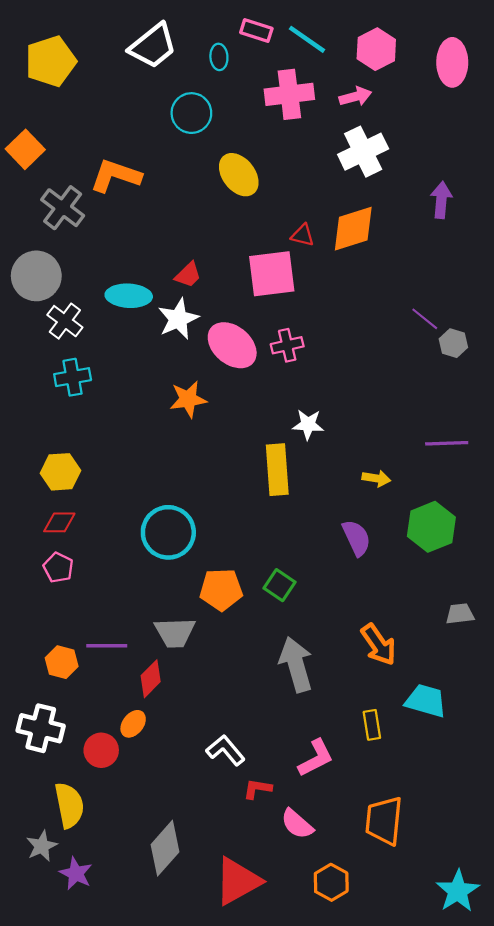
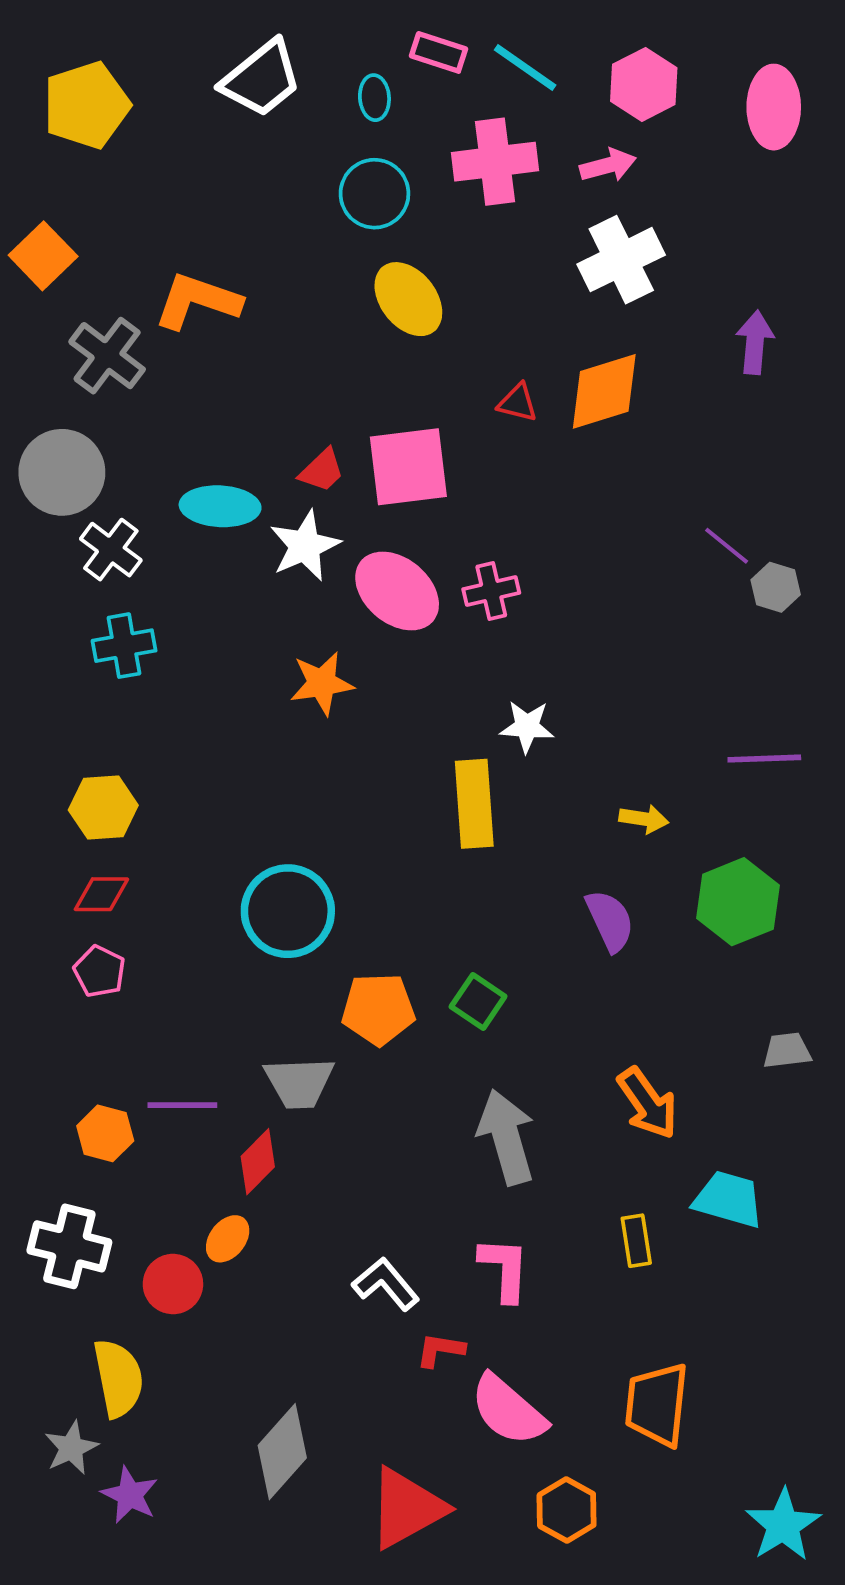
cyan circle: (191, 113) -> (374, 194), moved
pink square: (272, 274) -> (408, 467), moved
pink L-shape: (316, 758) -> (504, 1269), moved, turned -60
pink semicircle: (297, 824) -> (508, 1410), size x1.4

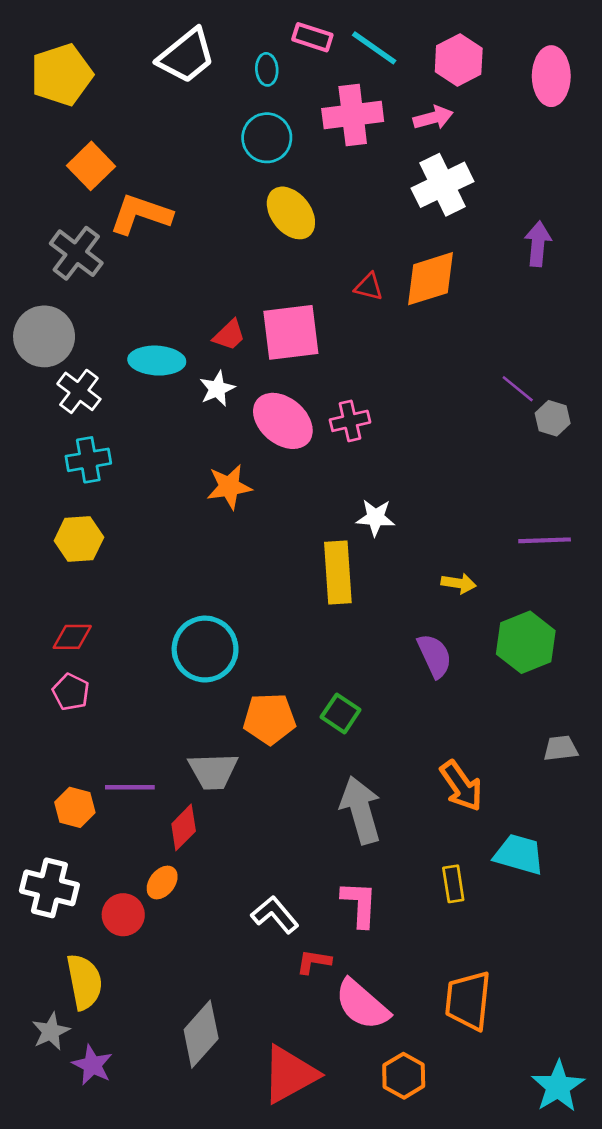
orange square: (43, 256) -> (91, 166), moved
white star: (305, 546) -> (217, 389), size x0.7
yellow hexagon: (103, 808) -> (79, 539), moved

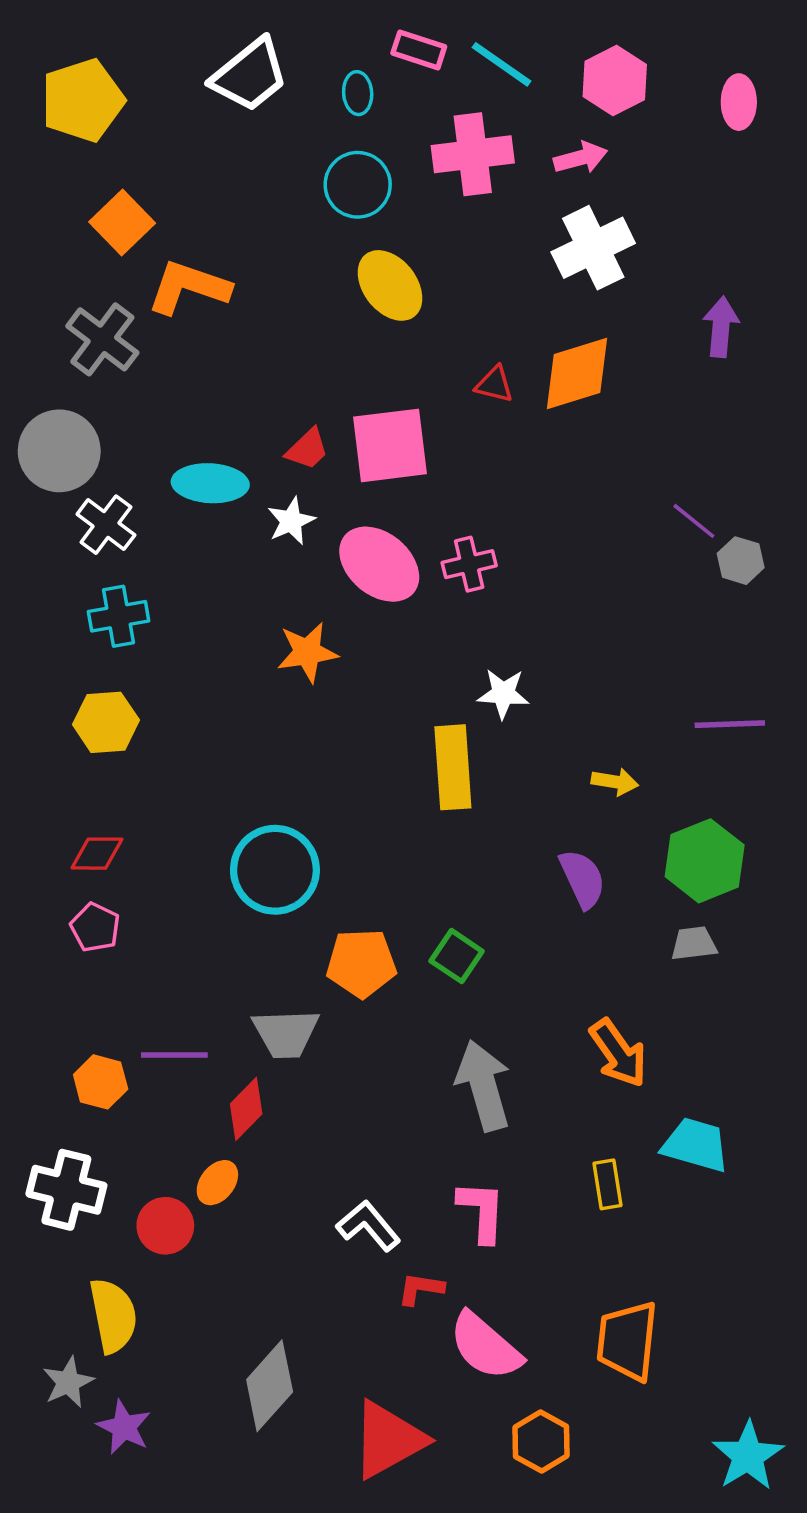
pink ellipse: (551, 76) -> (739, 102), size x0.7
gray trapezoid: (561, 748) -> (694, 943), moved

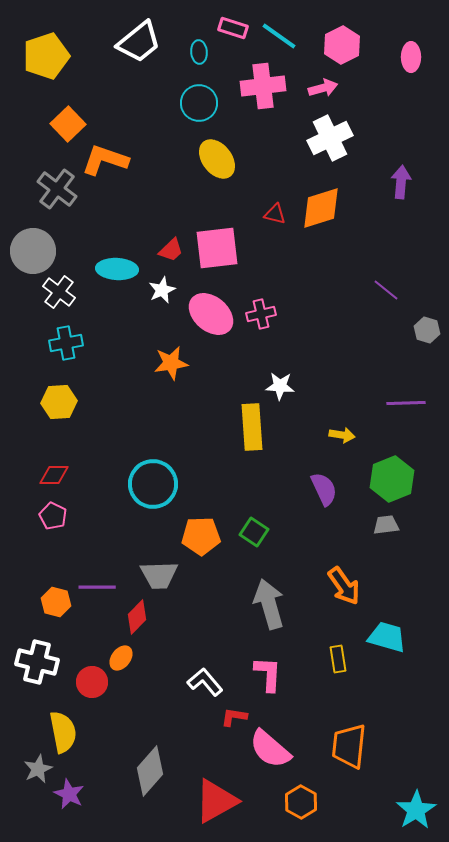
gray hexagon: (741, 561) -> (427, 330), moved

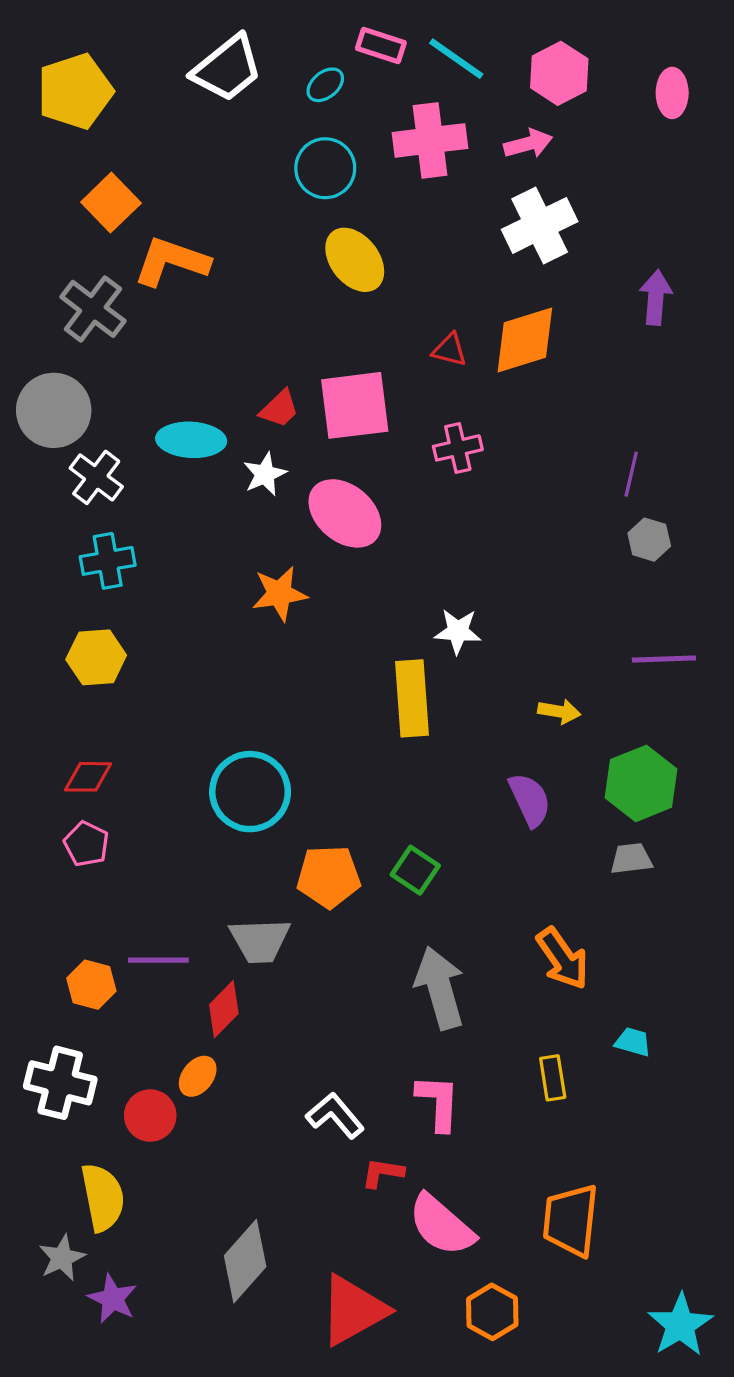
cyan ellipse: (199, 52) -> (325, 85), turned 55
purple line: (386, 290) -> (631, 474), turned 64
pink cross: (261, 314) -> (458, 448), moved
gray hexagon: (427, 330) -> (649, 540), moved
cyan trapezoid: (387, 637) -> (633, 1042), size x0.6

